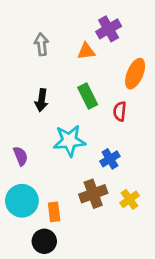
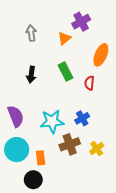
orange triangle: (86, 51) -> (64, 38), turned -32
cyan star: (69, 141) -> (52, 121), moved
purple semicircle: (21, 156) -> (16, 116), size x1.5

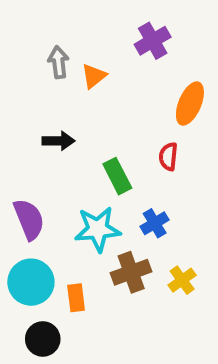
orange triangle: (64, 38) -> (94, 76), moved
green rectangle: (66, 72) -> (117, 176), moved
black arrow: (31, 75) -> (58, 141), turned -98
black circle: (33, 180) -> (43, 339), moved

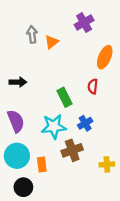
black arrow: (58, 141) -> (18, 82), moved
yellow cross: (182, 280) -> (107, 164), moved, turned 32

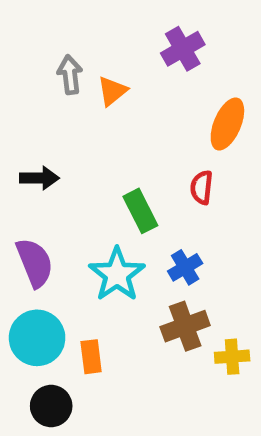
cyan star: (54, 127) -> (117, 274), turned -30
brown cross: (72, 150) -> (185, 326), moved

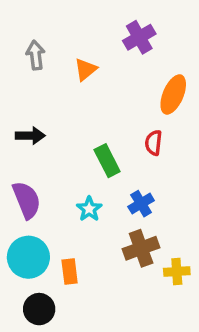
gray arrow: (70, 75) -> (36, 55), moved
cyan star: (117, 274) -> (89, 209), size x0.6

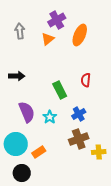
purple cross: (139, 37) -> (57, 20), moved
orange ellipse: (173, 94) -> (80, 35), moved
purple semicircle: (27, 200) -> (27, 112), moved
orange rectangle: (70, 271) -> (39, 152), turned 64

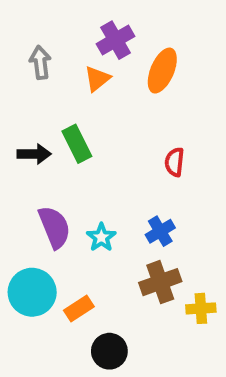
green rectangle: (60, 90) -> (77, 144), moved
black circle: (22, 173) -> (109, 351), moved

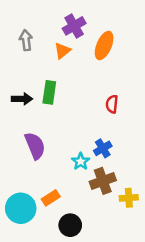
green rectangle: (77, 144) -> (49, 92), turned 35
cyan star: (101, 237) -> (81, 161), moved
cyan circle: (32, 292) -> (21, 208), moved

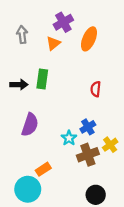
purple semicircle: (35, 146) -> (30, 125), turned 40
yellow cross: (129, 198) -> (110, 145), moved, turned -32
cyan circle: (21, 208) -> (28, 189), moved
black circle: (70, 225) -> (96, 195), moved

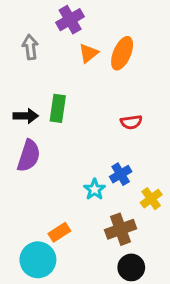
purple cross: (63, 22) -> (70, 20), moved
orange triangle: (53, 43) -> (88, 53), moved
red semicircle: (96, 89) -> (131, 122), turned -104
purple semicircle: (30, 125) -> (29, 156), moved
brown cross: (88, 155) -> (121, 229), moved

